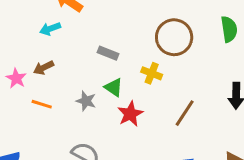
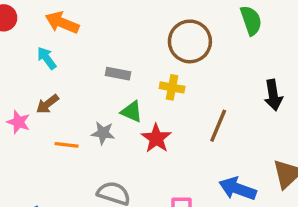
cyan arrow: (50, 29) -> (47, 58), turned 84
orange line: (42, 104) -> (67, 145), moved

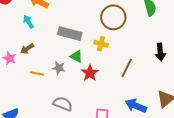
gray rectangle: (118, 74) -> (70, 34), size x1.6

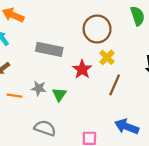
yellow cross: (101, 44) -> (107, 57), moved, turned 32
green triangle: (76, 56) -> (59, 95), moved, turned 40
red star: (90, 73) -> (82, 69), moved

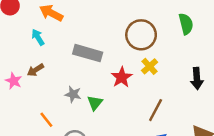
brown line: (115, 85) -> (156, 110), moved
orange line: (15, 96) -> (46, 120), moved, turned 40

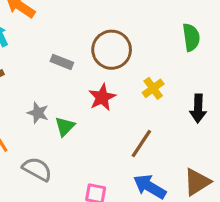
brown circle: (141, 35) -> (112, 50), moved
gray rectangle: (88, 53) -> (62, 62), size x0.6
yellow cross: (150, 66) -> (153, 88), moved

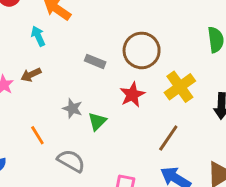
yellow cross: (153, 88) -> (180, 87), size x1.5

